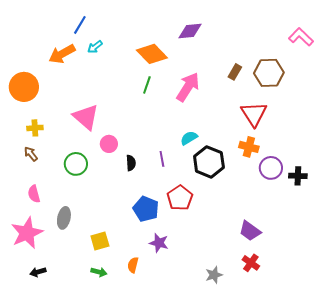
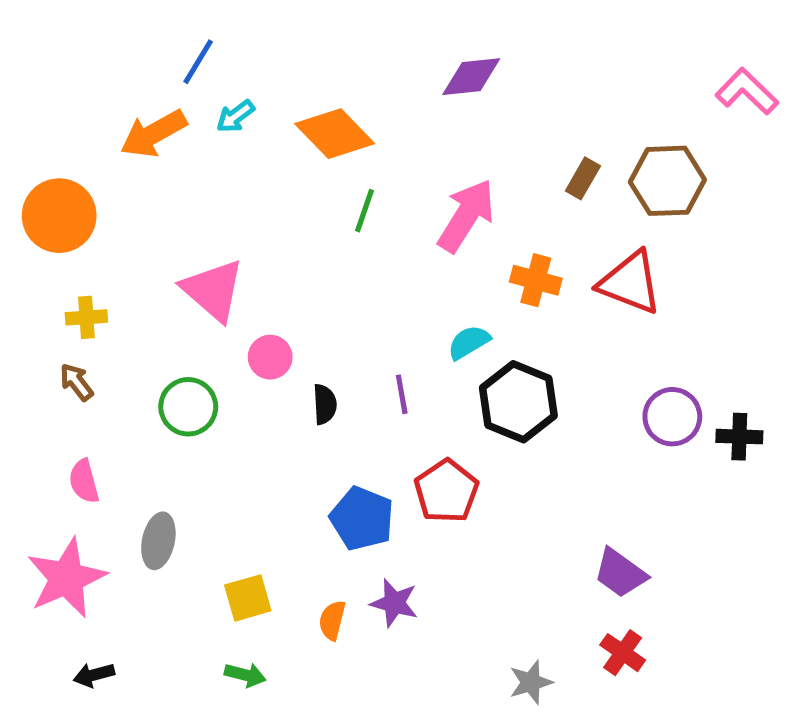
orange diamond: (152, 54) -> (335, 134), moved
red triangle: (254, 114) -> (630, 283), turned -36
orange cross: (249, 147) -> (536, 280), moved
orange semicircle: (133, 265) -> (332, 620), moved

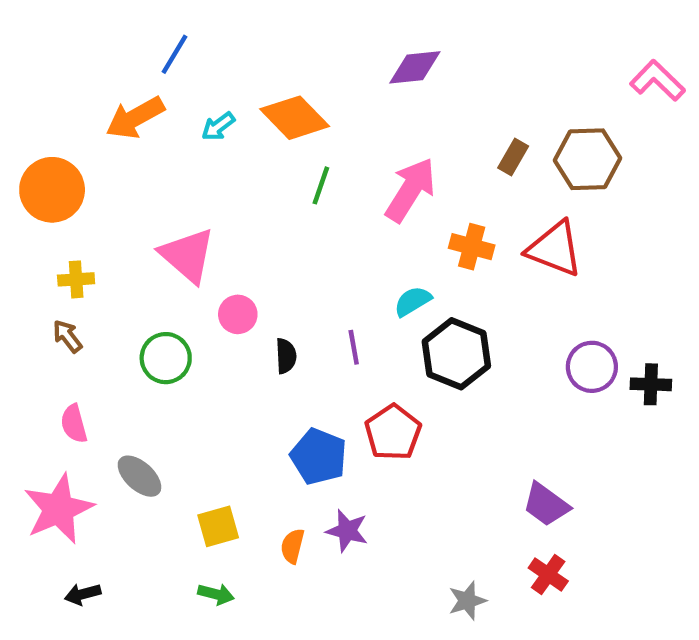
cyan arrow: (235, 116) -> (218, 126), moved
gray ellipse: (158, 541) -> (139, 476), turned -60

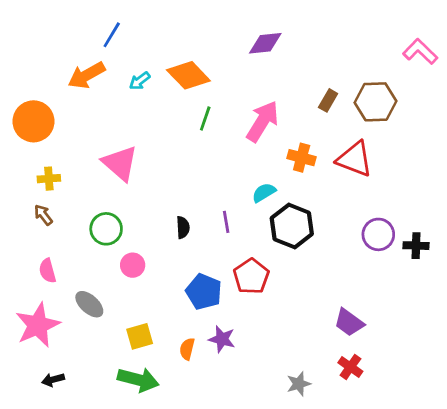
pink circle: (238, 314) -> (133, 265), moved
green arrow: (216, 594) -> (138, 380), size x1.8

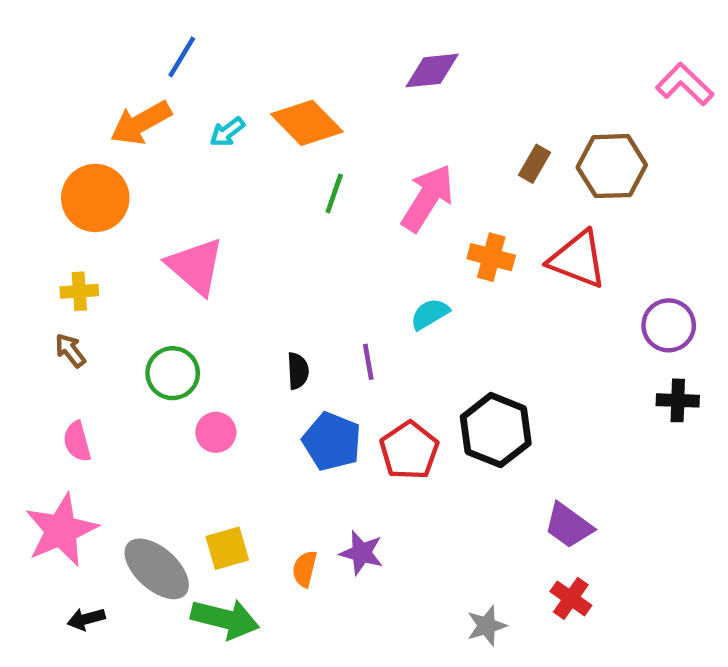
orange circle: (34, 121) -> (95, 198), moved
black hexagon: (292, 226) -> (496, 430), moved
purple circle: (378, 234) -> (669, 325), moved
blue pentagon: (204, 292) -> (332, 441), moved
gray ellipse: (89, 304) -> (157, 569), moved, size x1.4

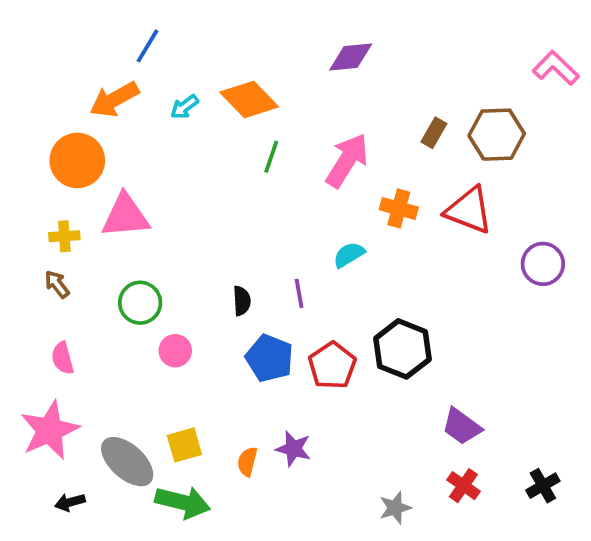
pink triangle: (195, 266) -> (125, 216), moved, turned -46
black cross: (678, 400) -> (543, 486), moved, turned -32

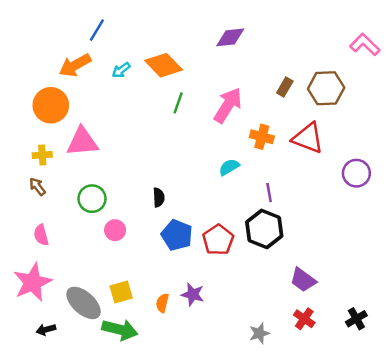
purple line: (299, 293) -> (269, 193), moved

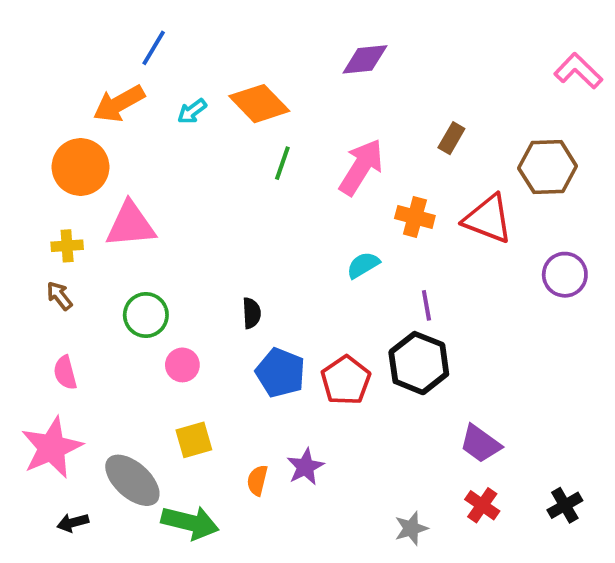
brown hexagon: (326, 88) -> (548, 167), moved
yellow square: (121, 292) -> (194, 440), moved
purple star: (193, 294) -> (305, 467), turned 30

